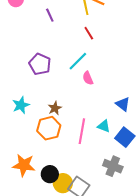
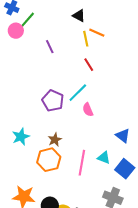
purple pentagon: (40, 64) -> (53, 101), moved

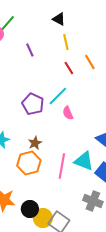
orange line: (97, 33) -> (90, 62), moved, turned 35
cyan triangle: (104, 158) -> (84, 161), size x1.5

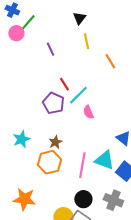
black triangle: (59, 19) -> (79, 18), turned 40
red line: (69, 68) -> (64, 84), moved
black circle: (30, 209) -> (83, 199), moved

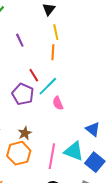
orange line: (110, 61) -> (53, 52), moved, turned 35

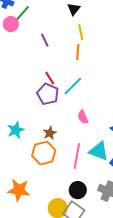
red line: (34, 75) -> (50, 78), moved
pink semicircle: (58, 103) -> (83, 117), moved

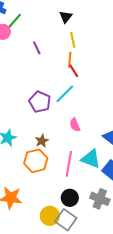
red line: (50, 78) -> (74, 71), moved

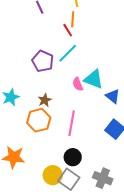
red line: (74, 71) -> (68, 30), moved
cyan triangle: (91, 159) -> (94, 79), moved
gray cross: (100, 199) -> (103, 178), moved

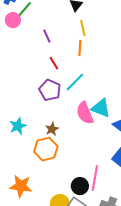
red line: (68, 30) -> (54, 63), moved
pink semicircle: (78, 84) -> (85, 113), size x1.6
pink line: (72, 123) -> (95, 178), moved

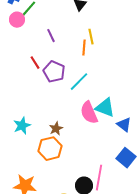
yellow line: (83, 28) -> (91, 37), moved
red line: (54, 63) -> (35, 63), moved
purple pentagon: (50, 90) -> (54, 72), moved

